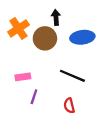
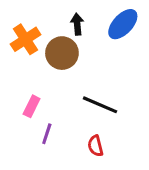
blue ellipse: (82, 37) -> (123, 24), moved, turned -40
pink rectangle: (23, 77) -> (32, 106), turned -56

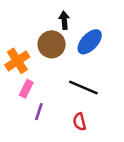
blue ellipse: (123, 24) -> (90, 42), moved
orange cross: (25, 39) -> (17, 61), moved

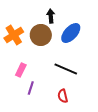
orange cross: (17, 61) -> (14, 35), moved

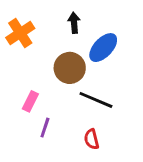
orange cross: (14, 35) -> (20, 33), moved
brown circle: (41, 35) -> (70, 68), moved

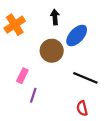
black line: (96, 100) -> (85, 78), moved
red semicircle: (92, 139) -> (82, 108), moved

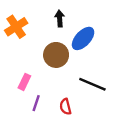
red semicircle: (82, 108) -> (65, 107), moved

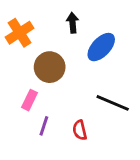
brown circle: (56, 55) -> (50, 67), moved

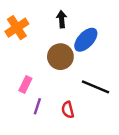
brown circle: (50, 67) -> (60, 57), moved

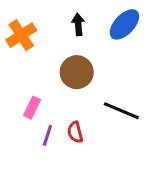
blue ellipse: (86, 40) -> (124, 24), moved
red semicircle: (68, 110) -> (75, 132), moved

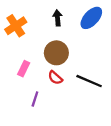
pink rectangle: (32, 108) -> (24, 69), moved
red semicircle: (75, 132) -> (55, 78), moved, turned -35

